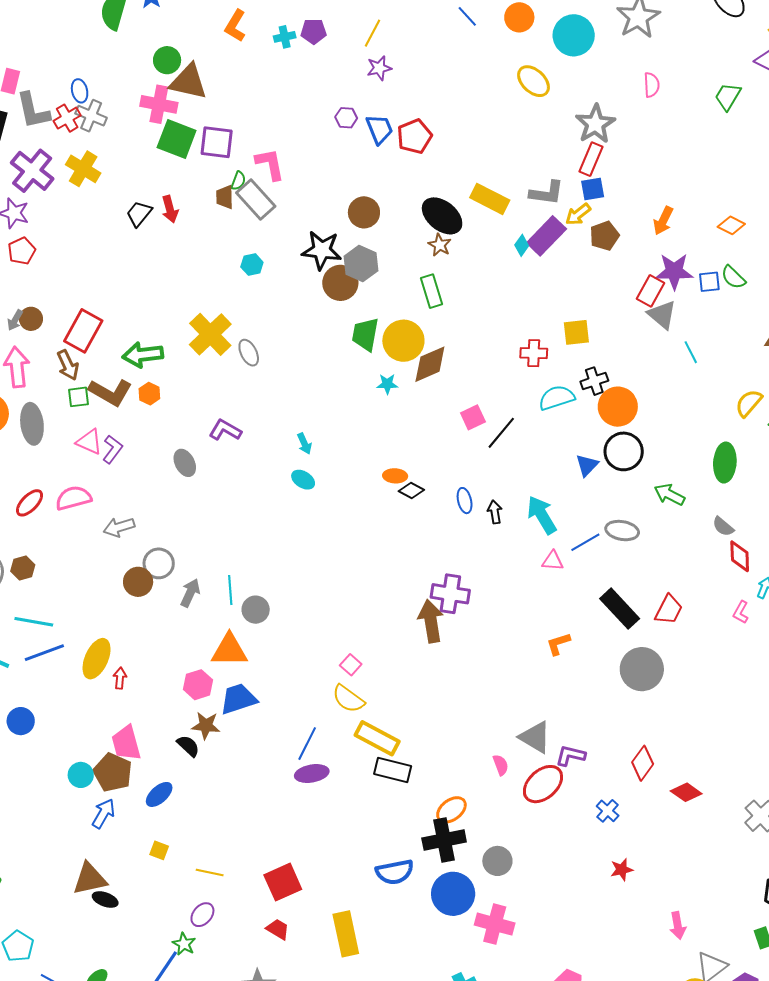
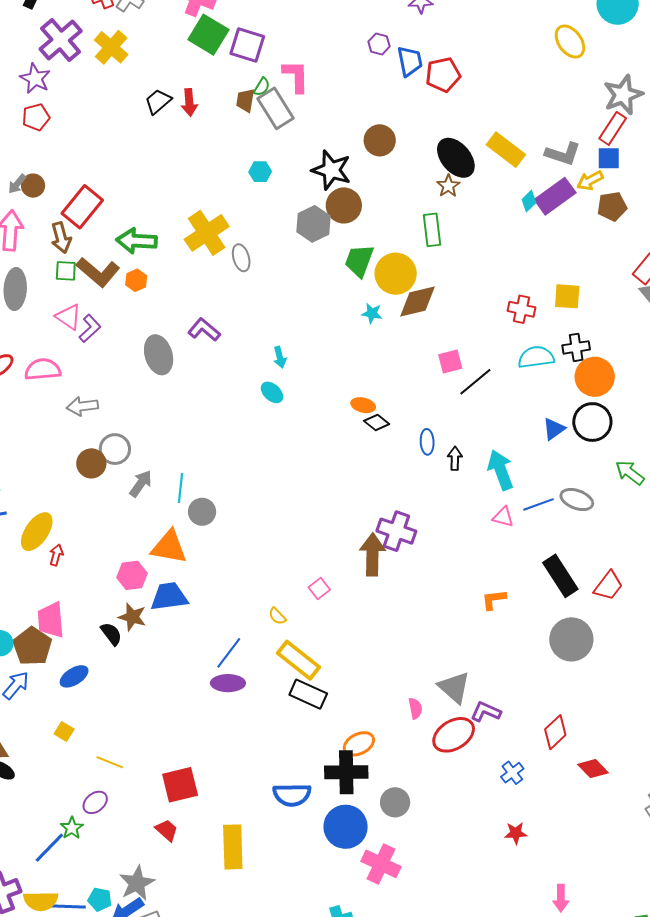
gray hexagon: (361, 263) -> (313, 224), moved
gray ellipse: (185, 463) -> (159, 355), size x1.4
pink square: (351, 665) -> (319, 588), moved
yellow semicircle: (348, 699) -> (277, 616), size x0.6

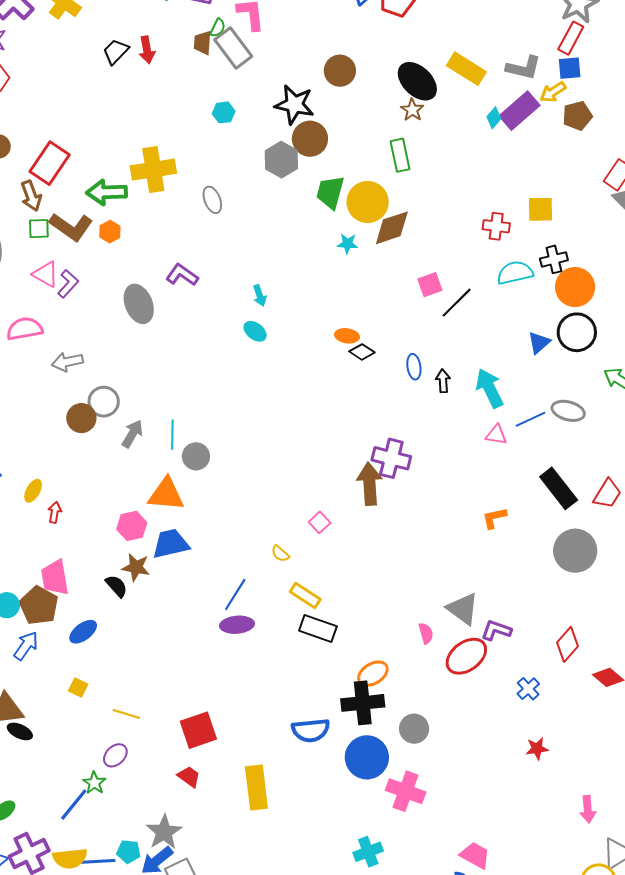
yellow cross: (207, 233) -> (153, 170), moved, turned 30
yellow ellipse: (37, 532) -> (33, 491), size x0.6
yellow rectangle: (299, 660) -> (305, 596), size x0.7

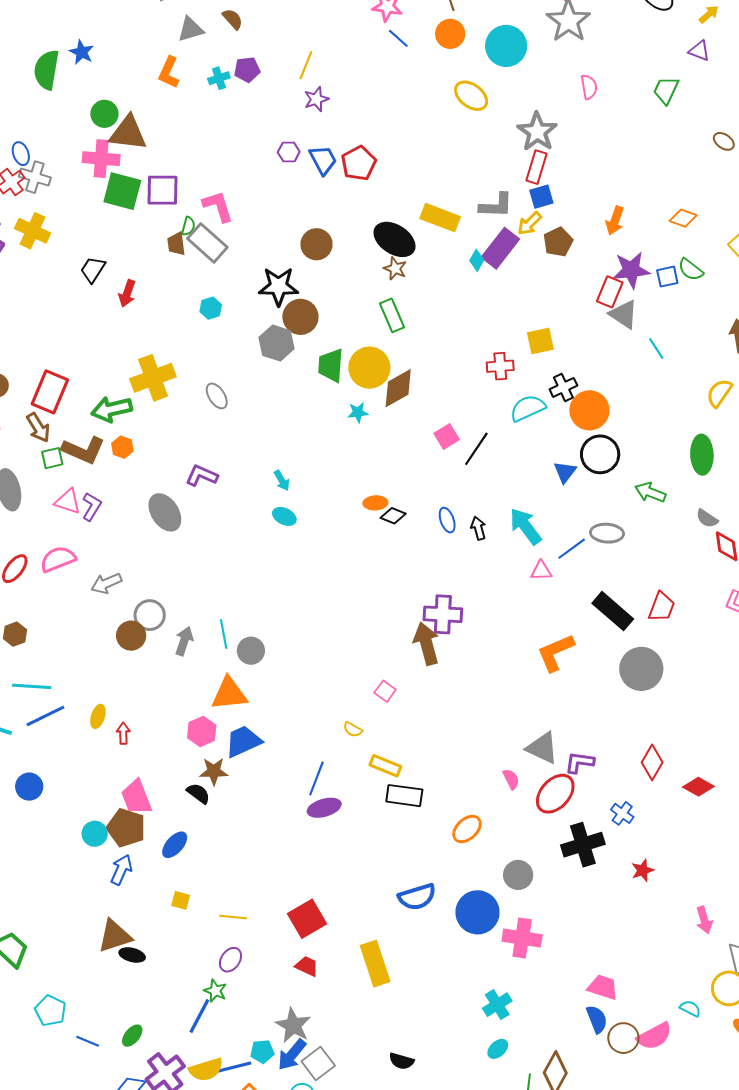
red arrow: (147, 50) -> (127, 293), moved, turned 40
orange L-shape: (494, 518) -> (556, 653), size x1.6
black cross: (363, 703) -> (583, 845), moved

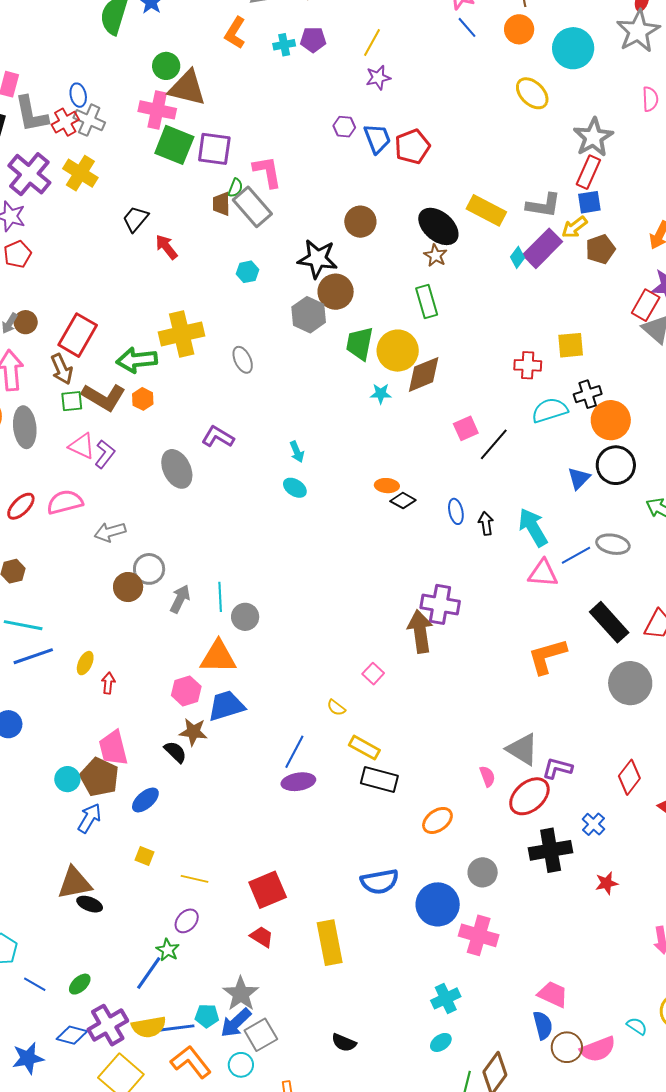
red arrow: (127, 293) -> (166, 247), turned 116
pink triangle: (541, 571) -> (543, 573), size x1.4

